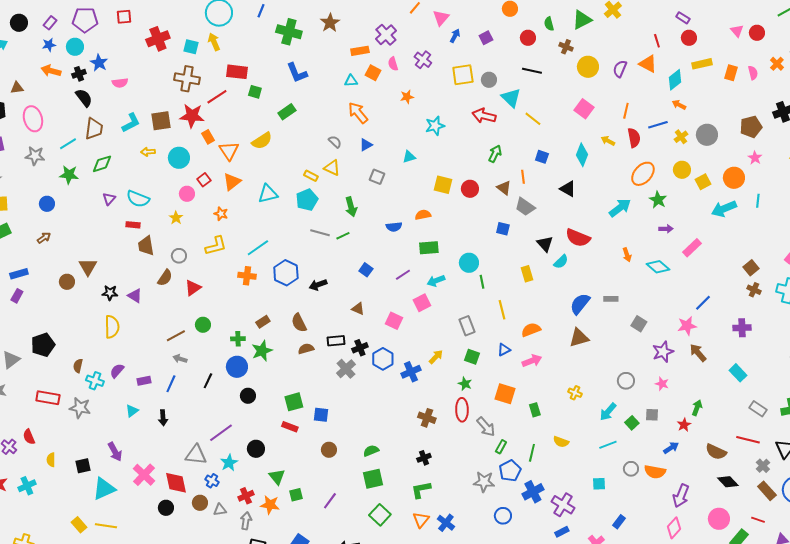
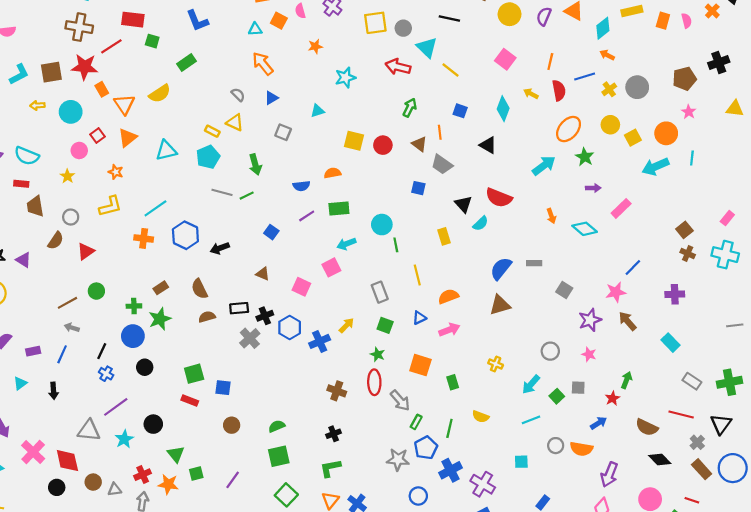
purple line: (403, 275) -> (307, 216), moved
blue cross: (212, 481) -> (106, 374), moved

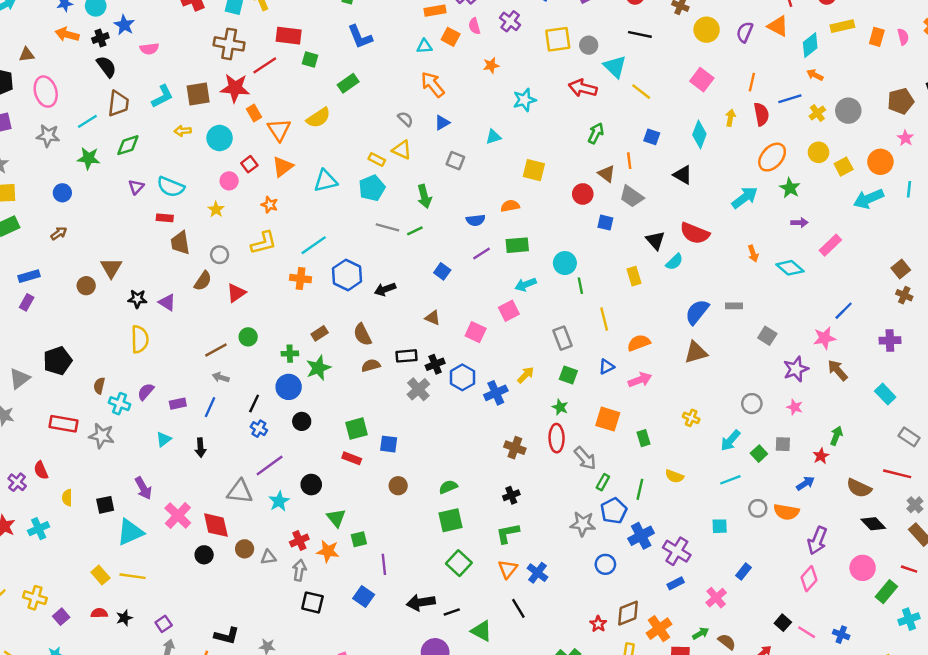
yellow arrow: (531, 94) -> (730, 118), turned 72
red circle: (383, 145) -> (583, 194), moved
purple line: (233, 480) -> (384, 564), moved, turned -42

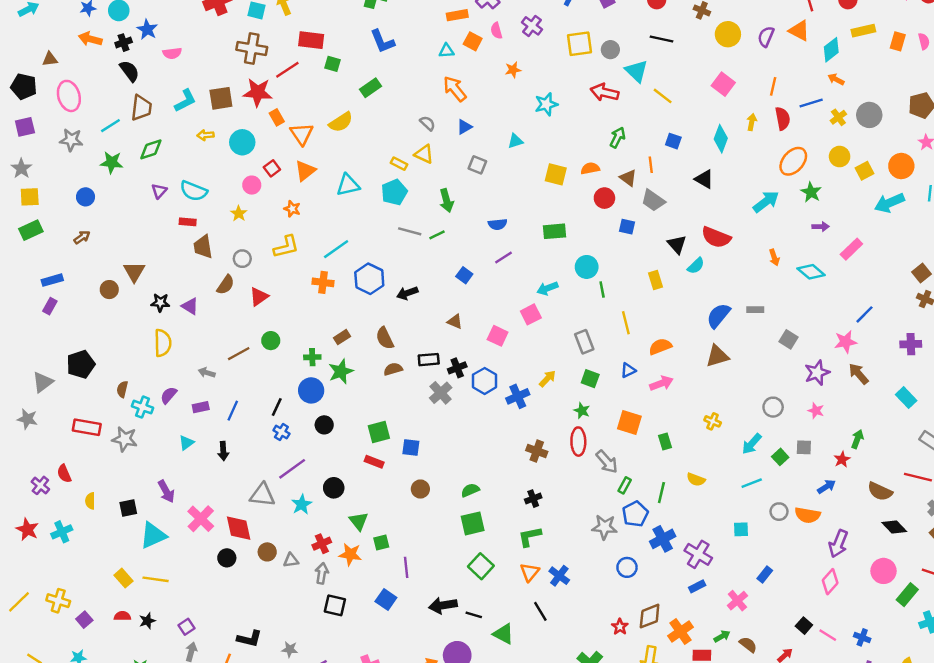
orange semicircle: (510, 206) -> (590, 168), moved
green rectangle: (517, 245) -> (555, 231), moved
gray arrow: (221, 377) -> (207, 373), moved
black line: (452, 612) -> (474, 615), turned 35

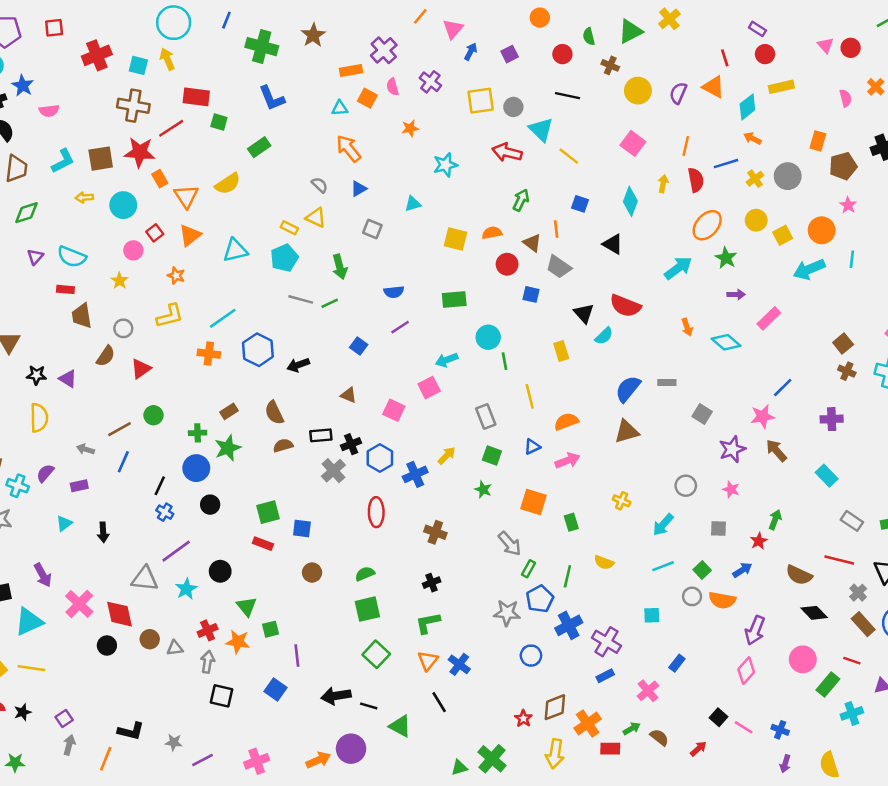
orange rectangle: (898, 41) -> (818, 141), moved
blue line: (233, 411) -> (123, 462), moved
red ellipse: (578, 442) -> (376, 512), moved
green square: (780, 457) -> (702, 570), moved

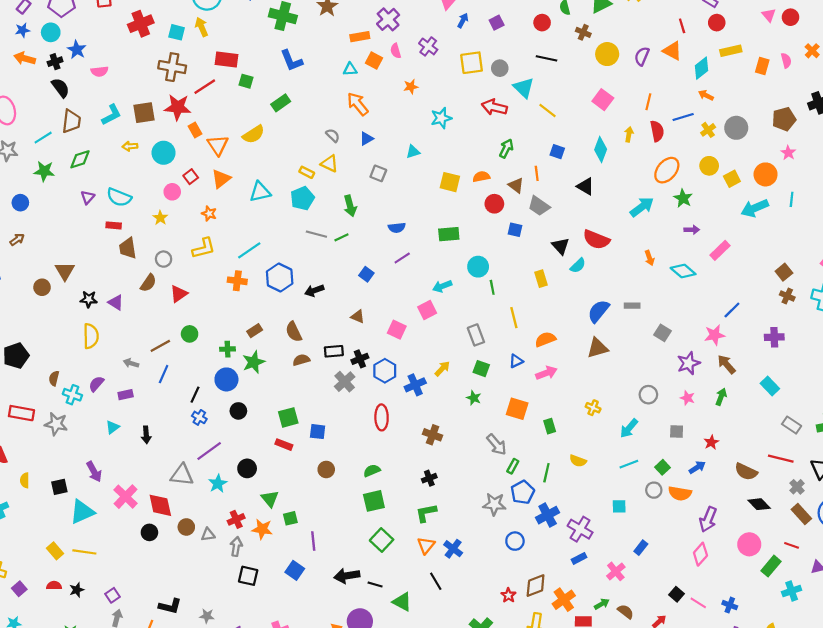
orange rectangle: (818, 141) -> (762, 66), moved
green arrow: (775, 520) -> (721, 397), moved

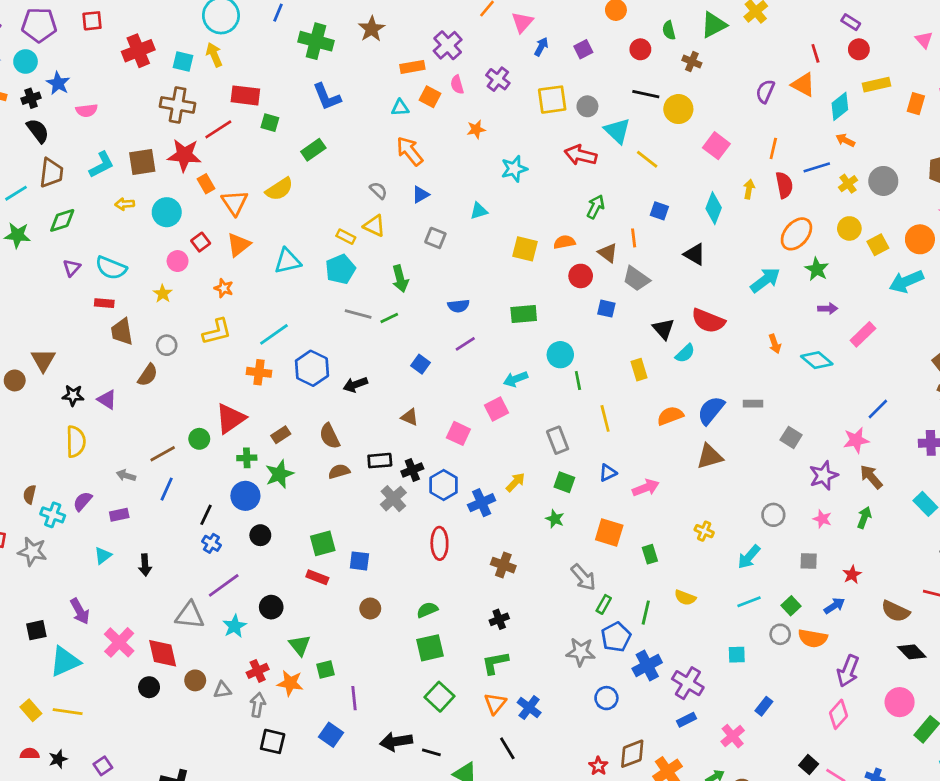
yellow circle: (607, 54) -> (678, 109), moved
red triangle: (179, 294) -> (230, 418), moved, size x1.4
orange semicircle: (545, 339) -> (670, 416), moved

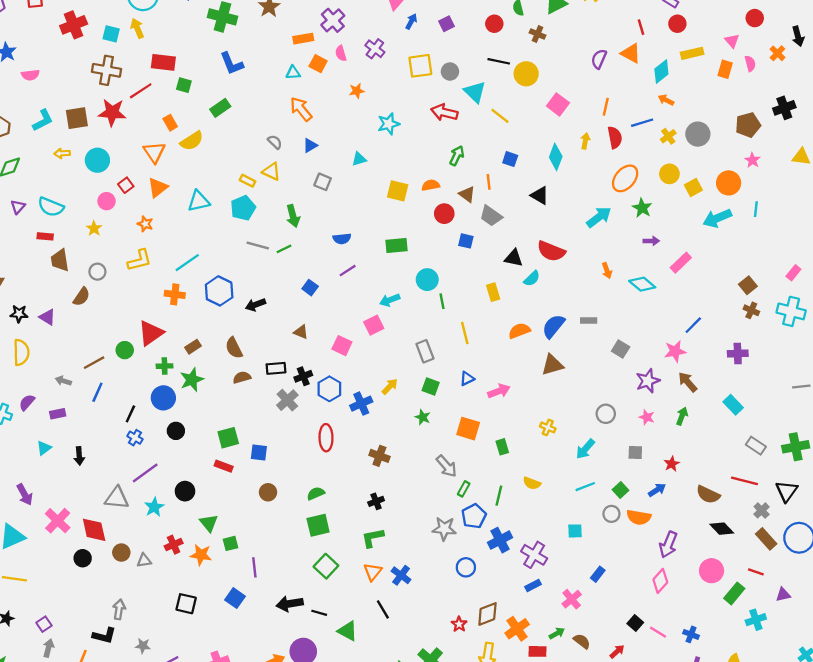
pink triangle: (924, 40) -> (732, 41), moved
orange rectangle: (206, 184) -> (170, 123), moved
black triangle: (663, 329) -> (514, 258), turned -36
gray arrow: (258, 705) -> (119, 609), moved

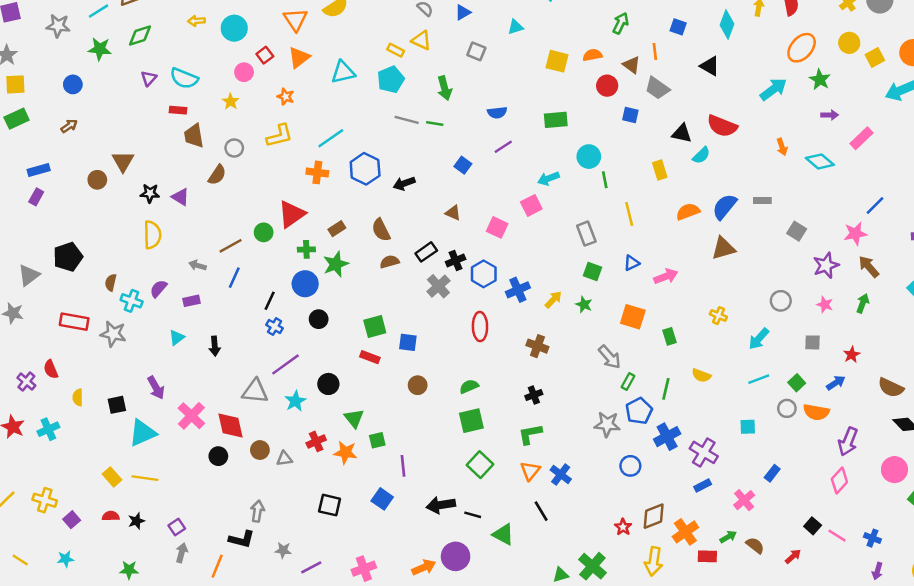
green line: (284, 249) -> (435, 124), turned 35
black rectangle: (276, 368) -> (426, 252), turned -30
yellow arrow: (390, 387) -> (553, 300), moved

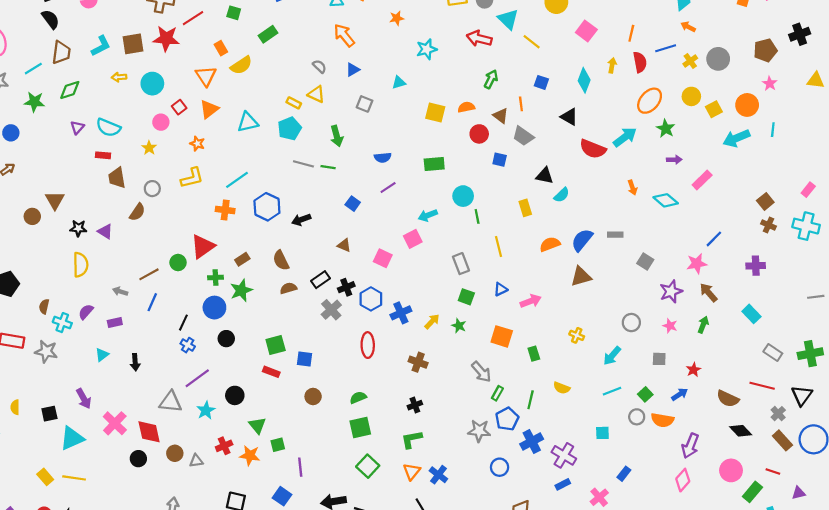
red semicircle: (722, 126) -> (593, 149), moved

